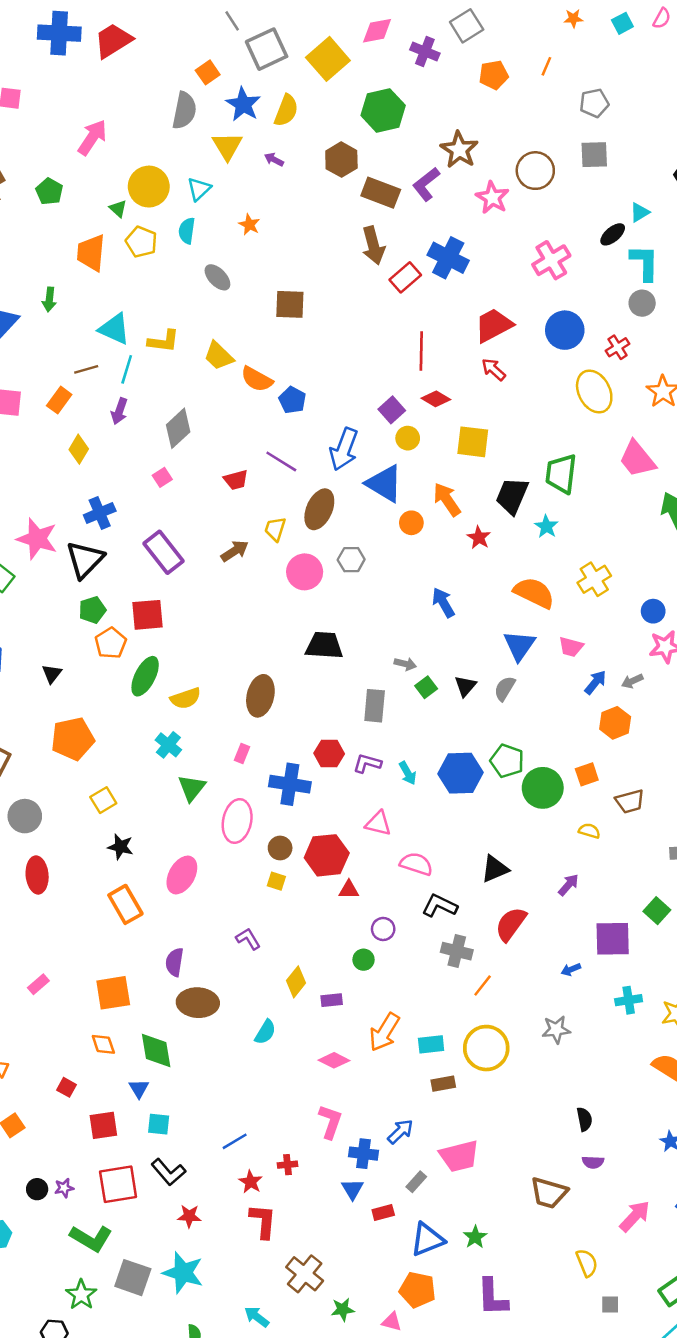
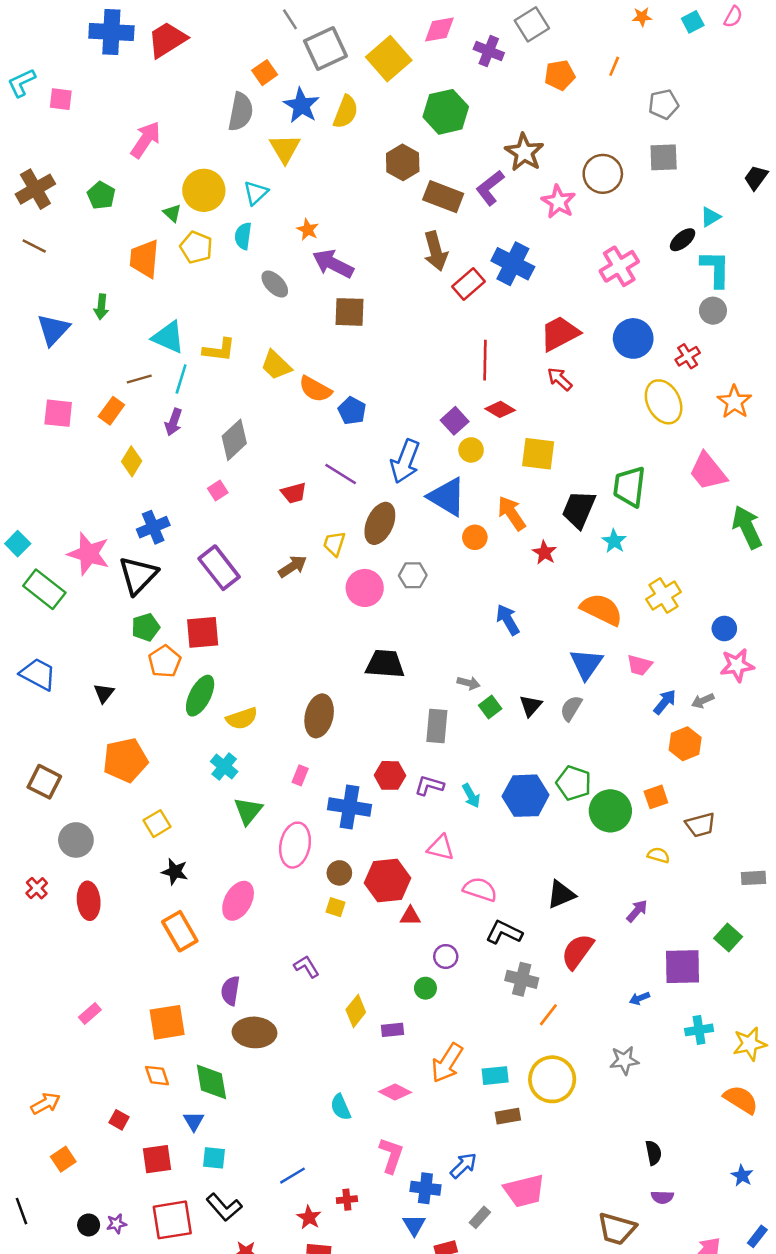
purple arrow: (274, 160) -> (333, 264), moved, size x2.0
cyan semicircle: (265, 1032) -> (341, 1107), moved, turned 125

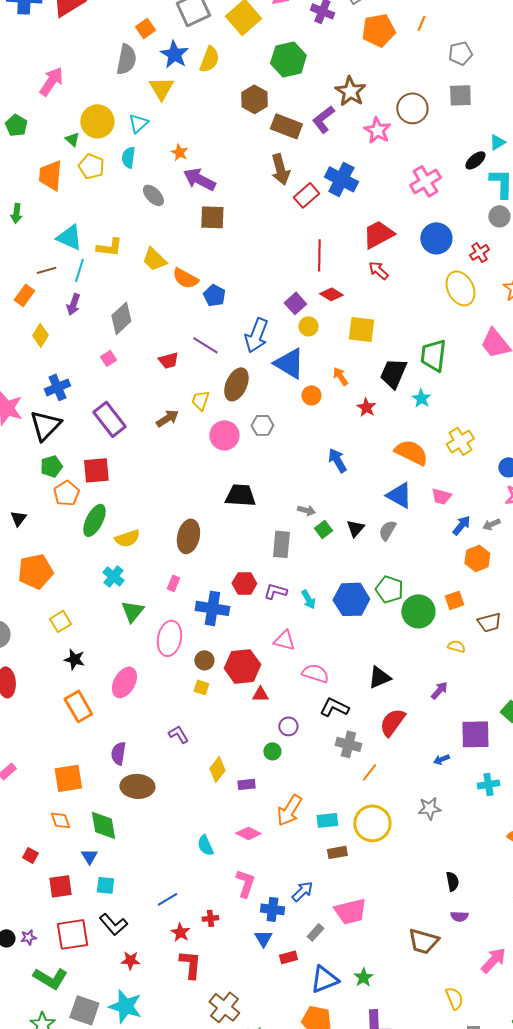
orange pentagon: (560, 75) -> (378, 30), size x1.4
orange arrow: (512, 513) -> (340, 376), size x0.7
blue triangle: (586, 664) -> (399, 495), turned -36

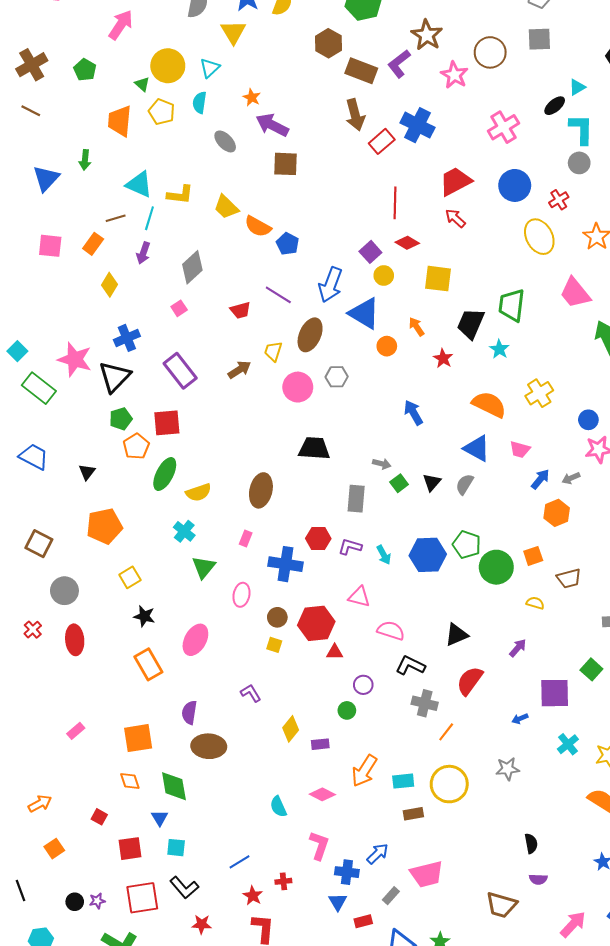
pink ellipse: (169, 638) -> (241, 595), size x0.7
cyan cross: (488, 784) -> (568, 744), turned -30

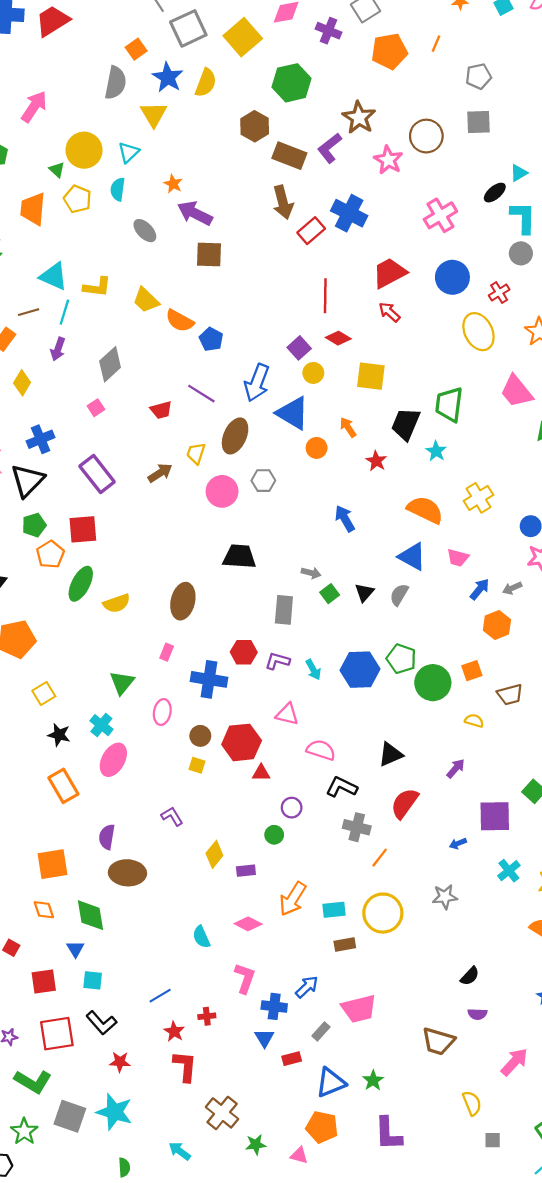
cyan cross: (184, 531) -> (101, 725), moved
black semicircle: (531, 843) -> (470, 976), turned 54

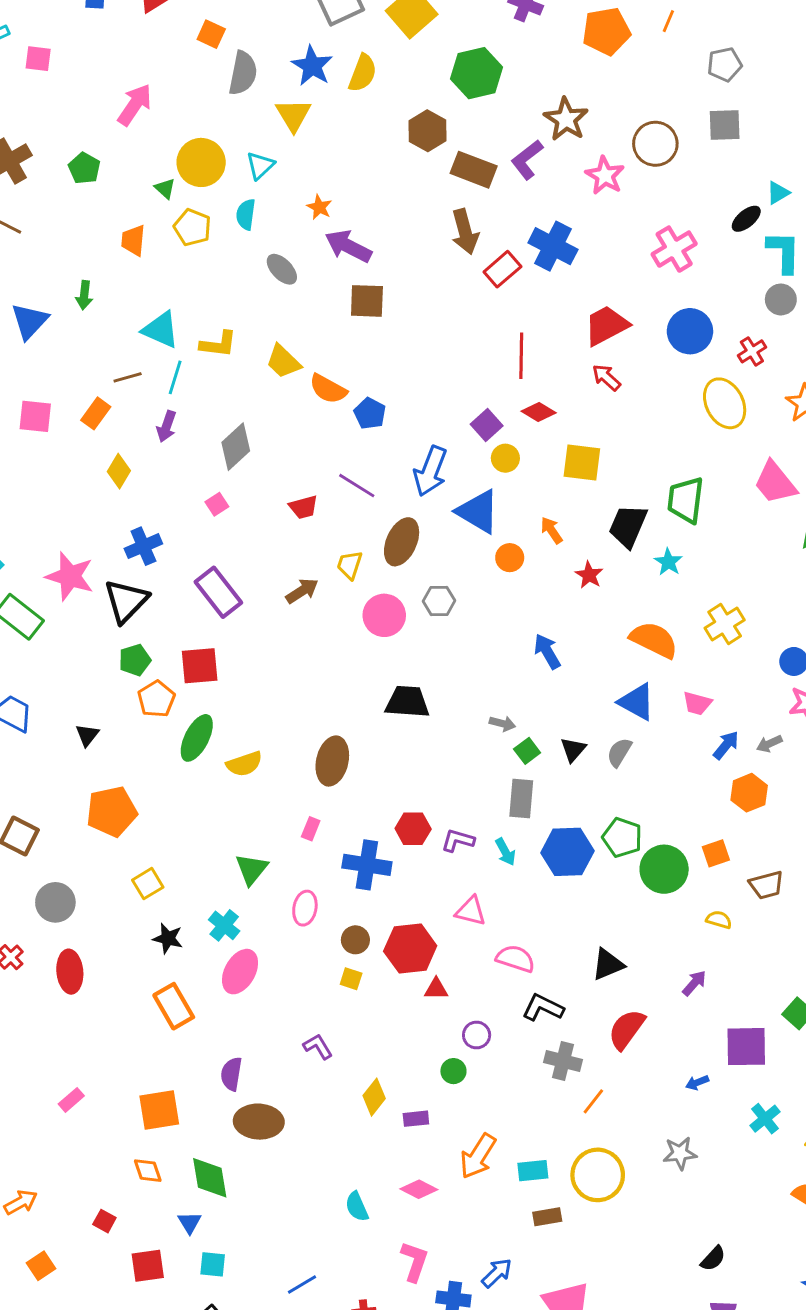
orange square: (136, 49) -> (211, 34), moved, turned -30
orange trapezoid: (33, 209) -> (133, 240), size x0.7
gray rectangle: (284, 610) -> (521, 798), moved

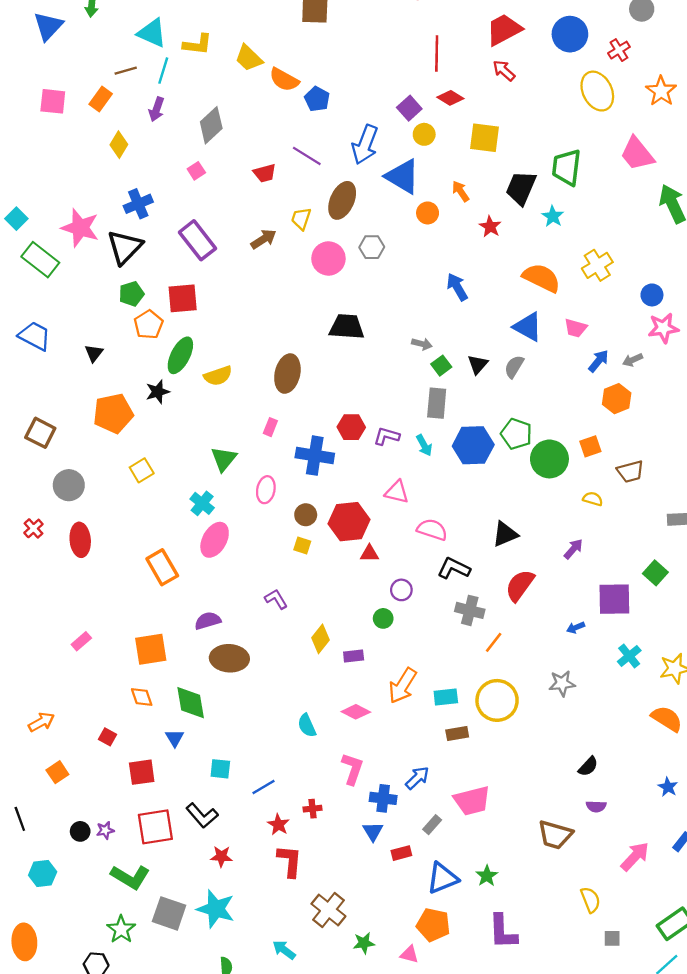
black star: (168, 938) -> (158, 392), moved, turned -30
purple semicircle: (231, 1074) -> (208, 621), turned 65
cyan square: (213, 1264) -> (220, 769), moved

